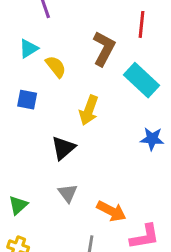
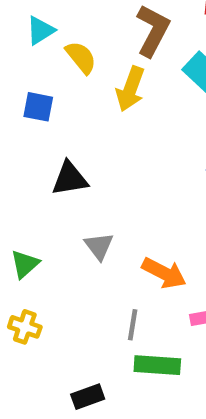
yellow arrow: (89, 110) -> (130, 89), moved
black triangle: (63, 148) -> (70, 179), moved, turned 32

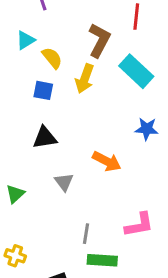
blue square: (38, 107) -> (43, 90), moved
orange arrow: (164, 273) -> (107, 161), moved
yellow cross: (25, 327) -> (15, 256), moved

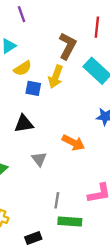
yellow semicircle: (52, 58) -> (23, 68), moved, turned 96
blue square: (43, 90) -> (33, 88), moved

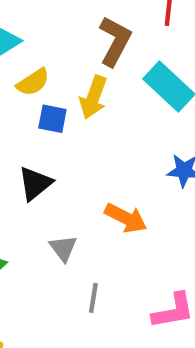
black triangle: (24, 124) -> (35, 184), turned -30
gray line: (57, 200) -> (93, 298), moved

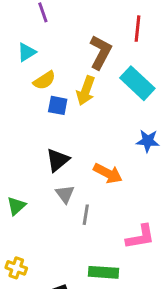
black triangle: (35, 184) -> (58, 160), moved
gray line: (93, 298) -> (86, 215), moved

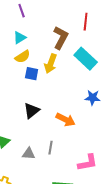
cyan triangle: (27, 52) -> (20, 38), moved
gray triangle: (65, 194) -> (29, 154), moved, turned -48

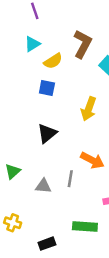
yellow semicircle: (23, 57) -> (53, 61), moved
yellow arrow: (51, 64) -> (89, 109), moved
orange arrow: (66, 120) -> (92, 160), moved

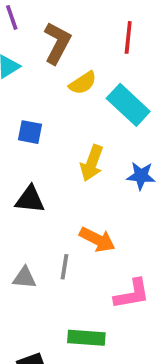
brown L-shape: (82, 44) -> (57, 43), moved
yellow semicircle: (53, 61) -> (83, 83), moved
black triangle: (47, 133) -> (30, 199), turned 45

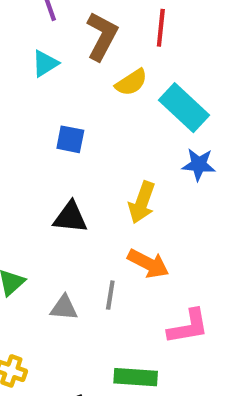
red line: (128, 37) -> (161, 28), moved
yellow arrow: (92, 163) -> (142, 202), moved
blue star: (141, 176) -> (199, 165), moved

